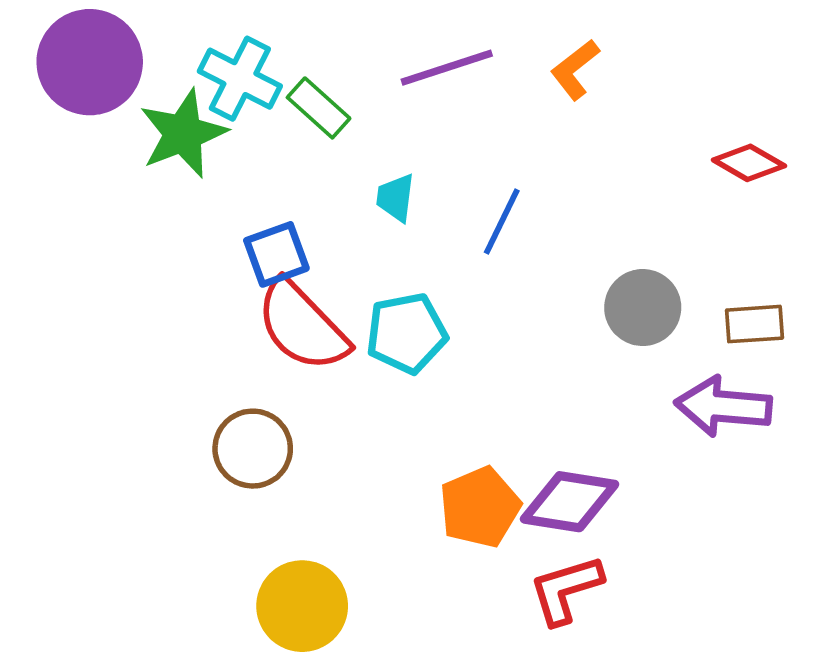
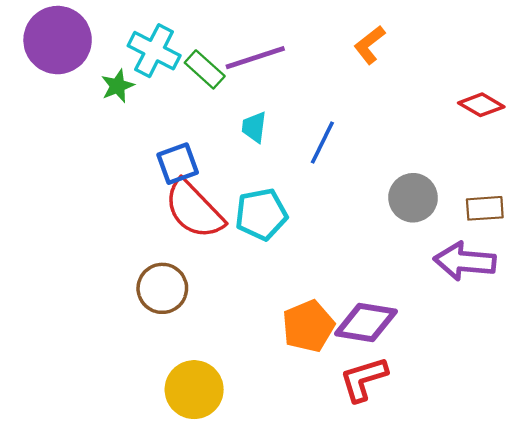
purple line: (447, 68) -> (255, 58), moved
green star: (183, 134) -> (118, 86), size x0.6

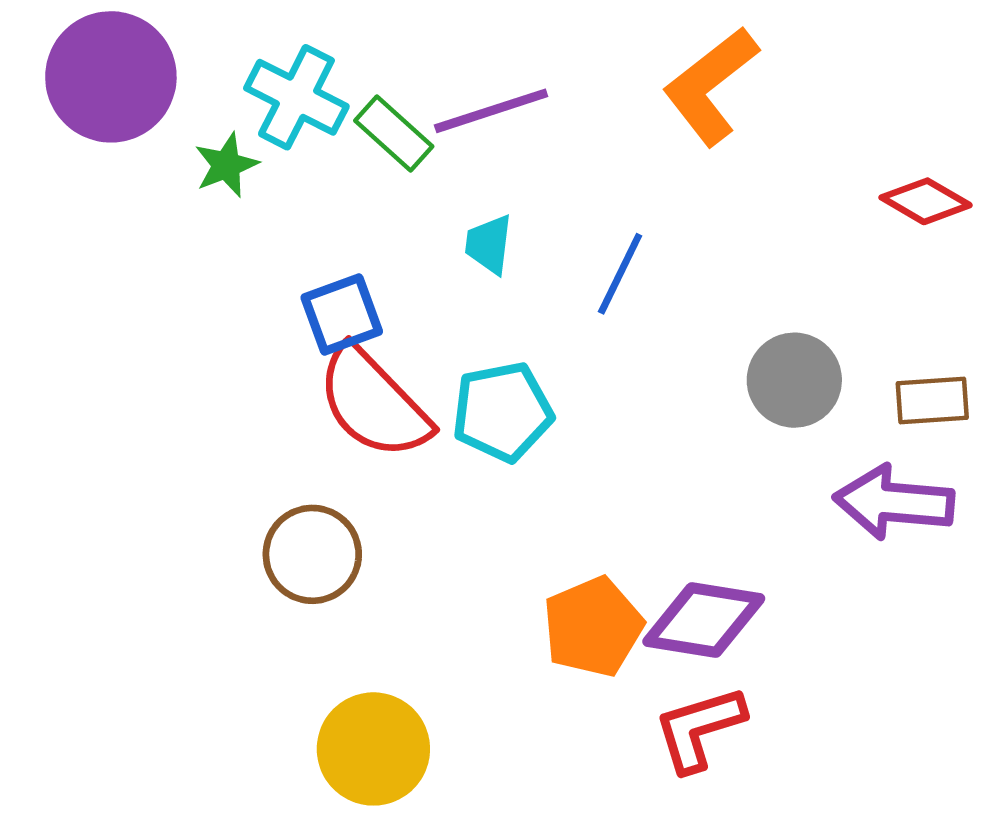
orange L-shape: (369, 45) -> (711, 86), size x1.6

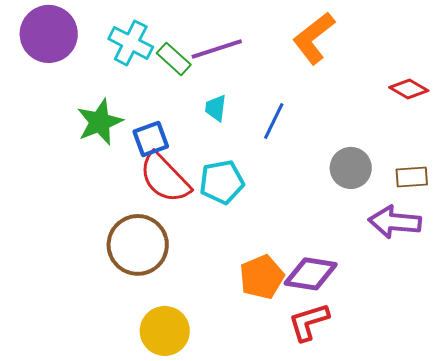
green star: (226, 165) -> (100, 122), moved, size x1.6
brown circle: (312, 554) -> (138, 245), size x1.4

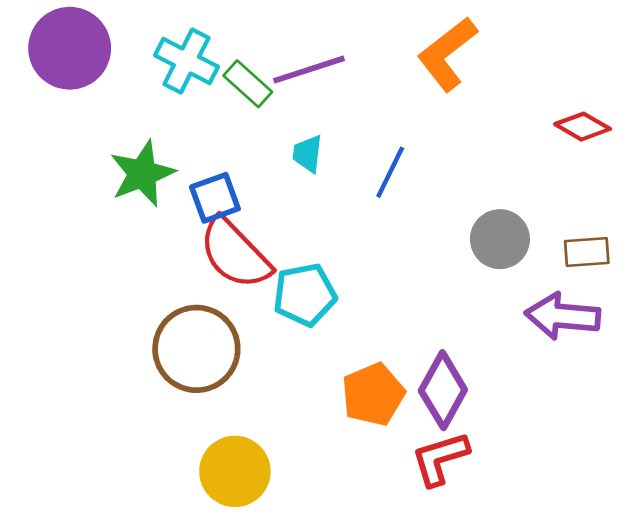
cyan pentagon: (222, 182) -> (305, 295), moved
purple diamond: (311, 274) -> (443, 390), turned -70

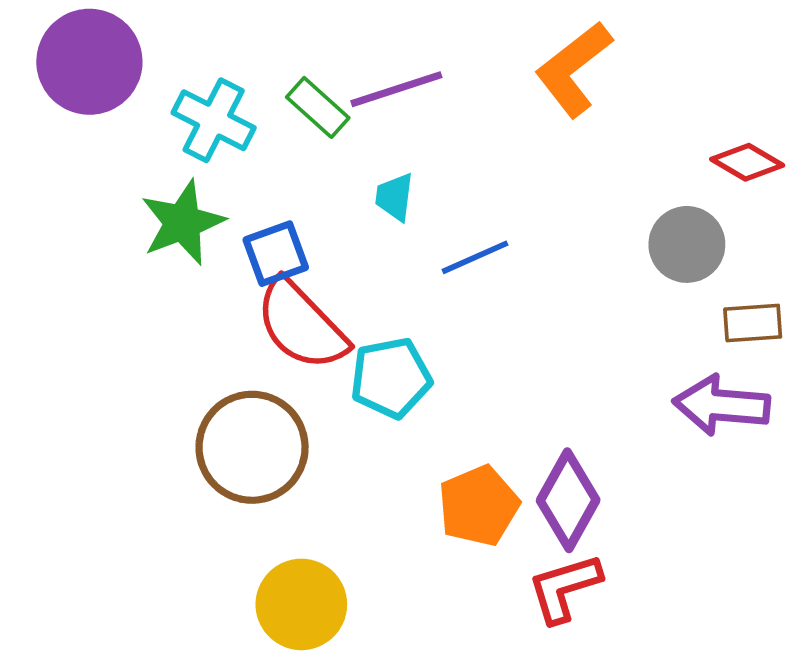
cyan cross: (186, 61) -> (214, 120), moved
blue line: (390, 172) -> (475, 257), moved, turned 40
gray circle: (500, 239) -> (687, 244), moved

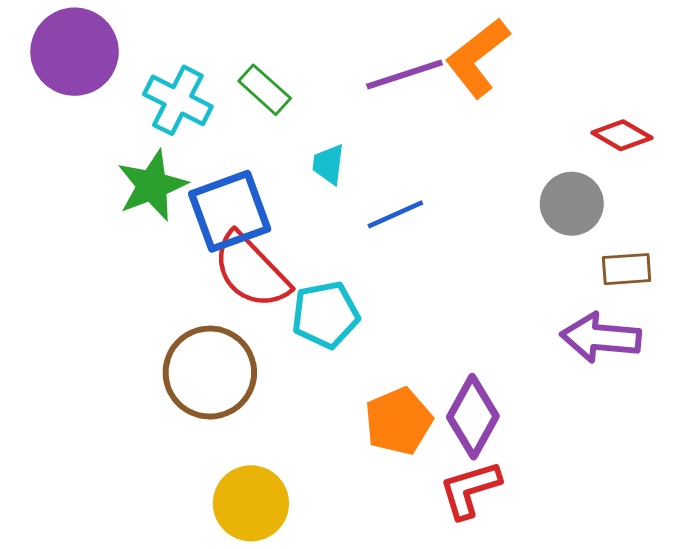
purple line: (396, 89) -> (405, 74), moved
blue square: (276, 254) -> (230, 211), size x1.5

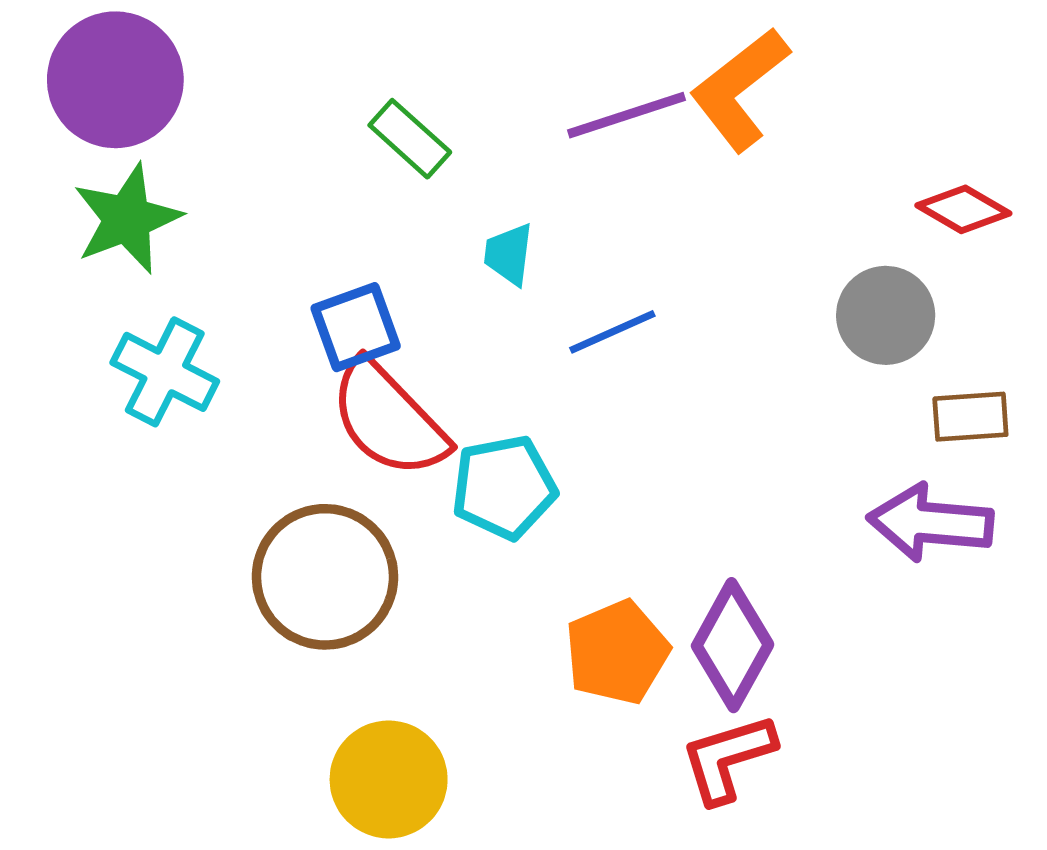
cyan cross: (178, 100) -> (165, 372), moved
green star: (152, 185) -> (127, 219), moved
blue square: (230, 211) -> (356, 327), size x0.7

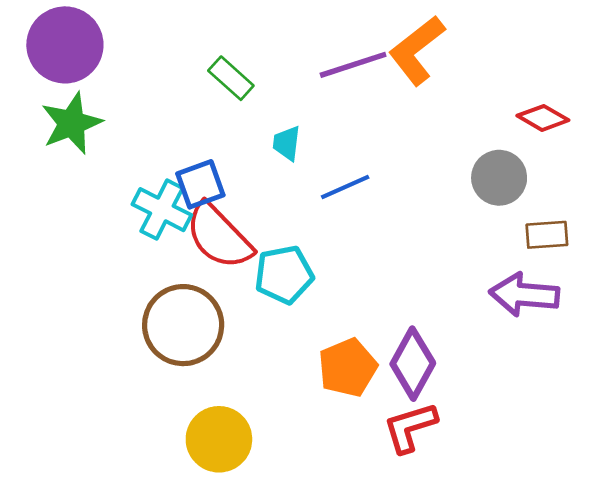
cyan cross: (165, 372) -> (162, 210), moved

